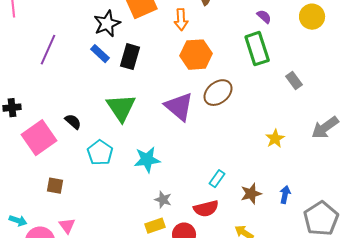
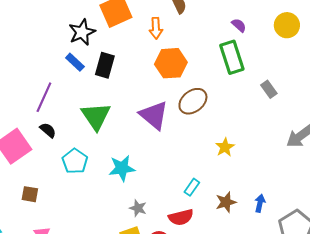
purple line: (48, 50) -> (44, 97), moved
yellow star: (275, 139) -> (225, 147), moved

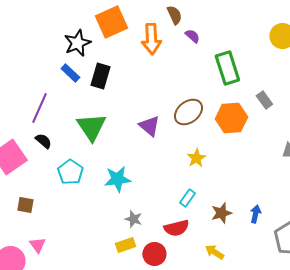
purple semicircle: (239, 25) -> (192, 36), moved
orange arrow: (156, 28) -> (151, 39), size x1.4
orange hexagon: (171, 63) -> (231, 118), moved
purple triangle: (154, 115) -> (149, 126), size x0.7
yellow star: (225, 147) -> (196, 158), moved

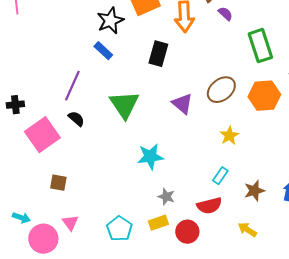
black rectangle: (100, 76) -> (158, 54), moved
cyan pentagon: (70, 172) -> (119, 229), moved

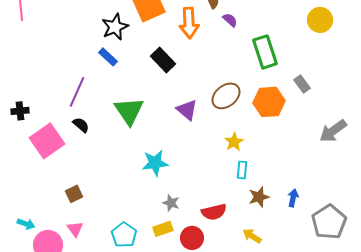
black rectangle: (158, 54) -> (163, 60), turned -60
cyan rectangle: (220, 176) -> (242, 170), moved, turned -30
brown square: (58, 183) -> (74, 194), moved, turned -36

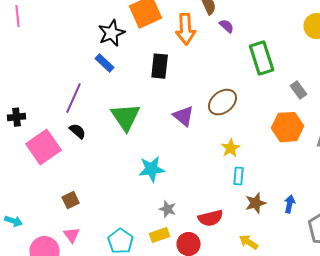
black rectangle: (163, 60) -> (160, 66), turned 50
orange hexagon: (269, 102) -> (288, 127), moved
cyan arrow: (26, 224) -> (14, 221), moved

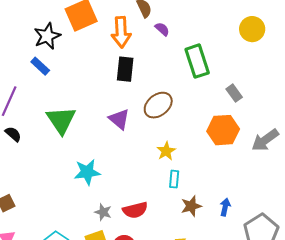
black rectangle: (160, 66) -> (125, 69), moved
red semicircle: (211, 218) -> (135, 210), moved

